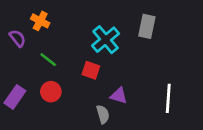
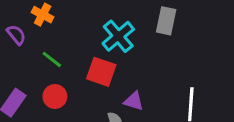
red square: (91, 70) -> (101, 72), size x1.4

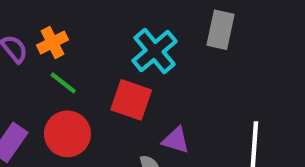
orange cross: (43, 15) -> (53, 42), moved, turned 35
red circle: (55, 96) -> (67, 134), size x1.4

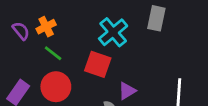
purple triangle: (176, 140) -> (127, 91), turned -48

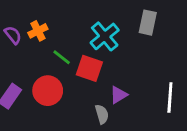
green line: (53, 53) -> (62, 57), moved

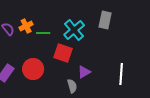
green line: (62, 57) -> (43, 33), moved, turned -40

